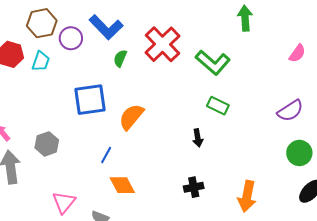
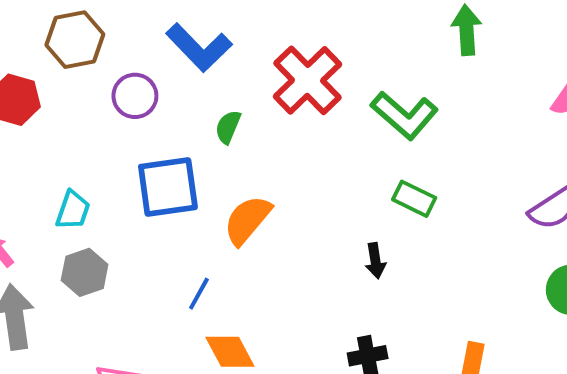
purple circle: (71, 38) -> (135, 96), moved
green semicircle: (120, 58) -> (228, 127), moved
cyan trapezoid: (41, 61) -> (73, 210), moved

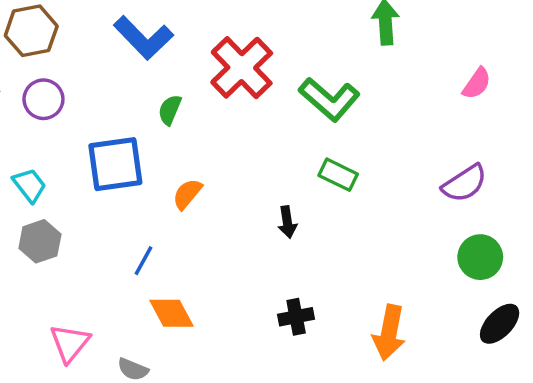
purple circle: (135, 96) -> (43, 99), moved
cyan trapezoid: (73, 210) -> (29, 185), turned -57
orange semicircle: (247, 220) -> (187, 194), size x0.7
black arrow: (375, 261) -> (287, 222), moved

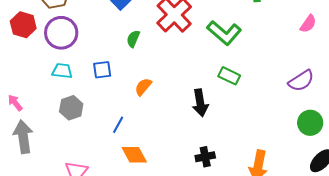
purple circle: (43, 99) -> (61, 33), size x1.4
blue square: (115, 164) -> (102, 70), size x0.6
cyan trapezoid: (29, 185) -> (62, 71), moved, turned -45
black arrow: (287, 222) -> (200, 103), size x1.5
gray hexagon: (40, 241) -> (71, 108), moved

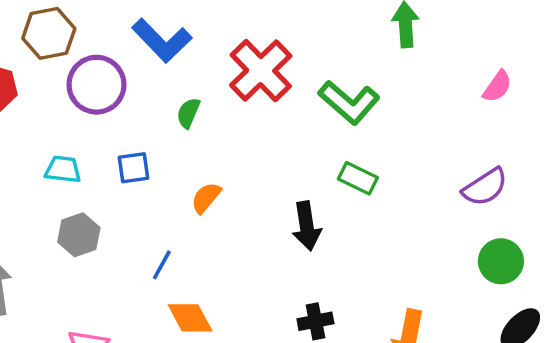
purple circle: (61, 33) -> (96, 85), moved

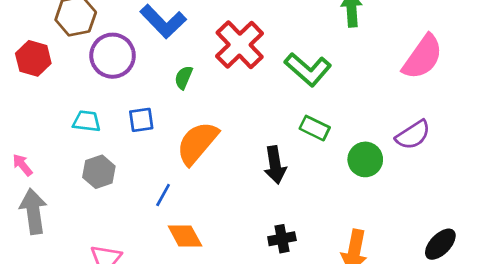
pink semicircle: (497, 86) -> (423, 57), size x1.8
orange semicircle: (206, 198) -> (197, 143), size x1.8
green circle: (501, 261) -> (365, 159), moved

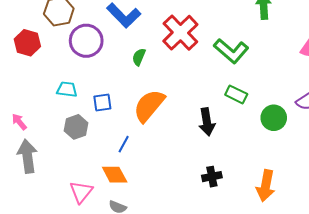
blue square: (141, 120) -> (102, 103), moved
orange diamond: (185, 236) -> (115, 175), moved

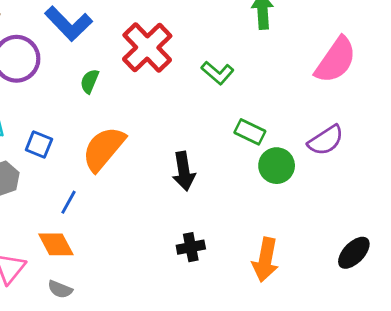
green L-shape: (231, 51) -> (218, 73), size x0.7
green rectangle: (236, 94) -> (250, 132), moved
blue square: (102, 103) -> (39, 145), turned 30

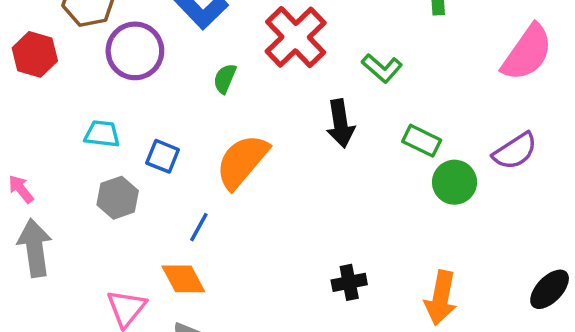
black arrow: (184, 171) -> (341, 123), moved

